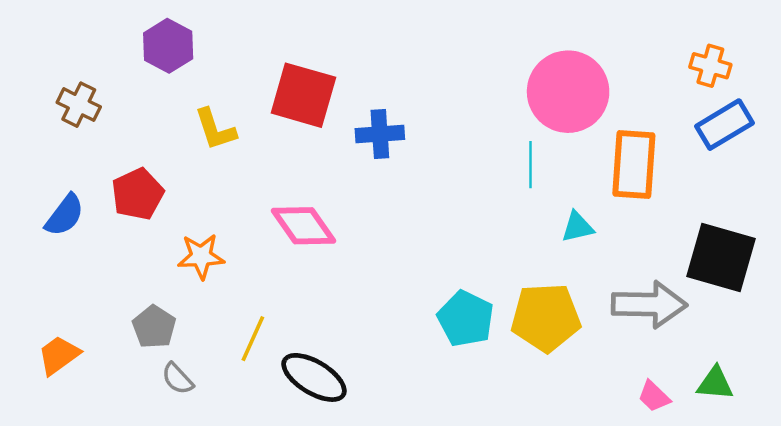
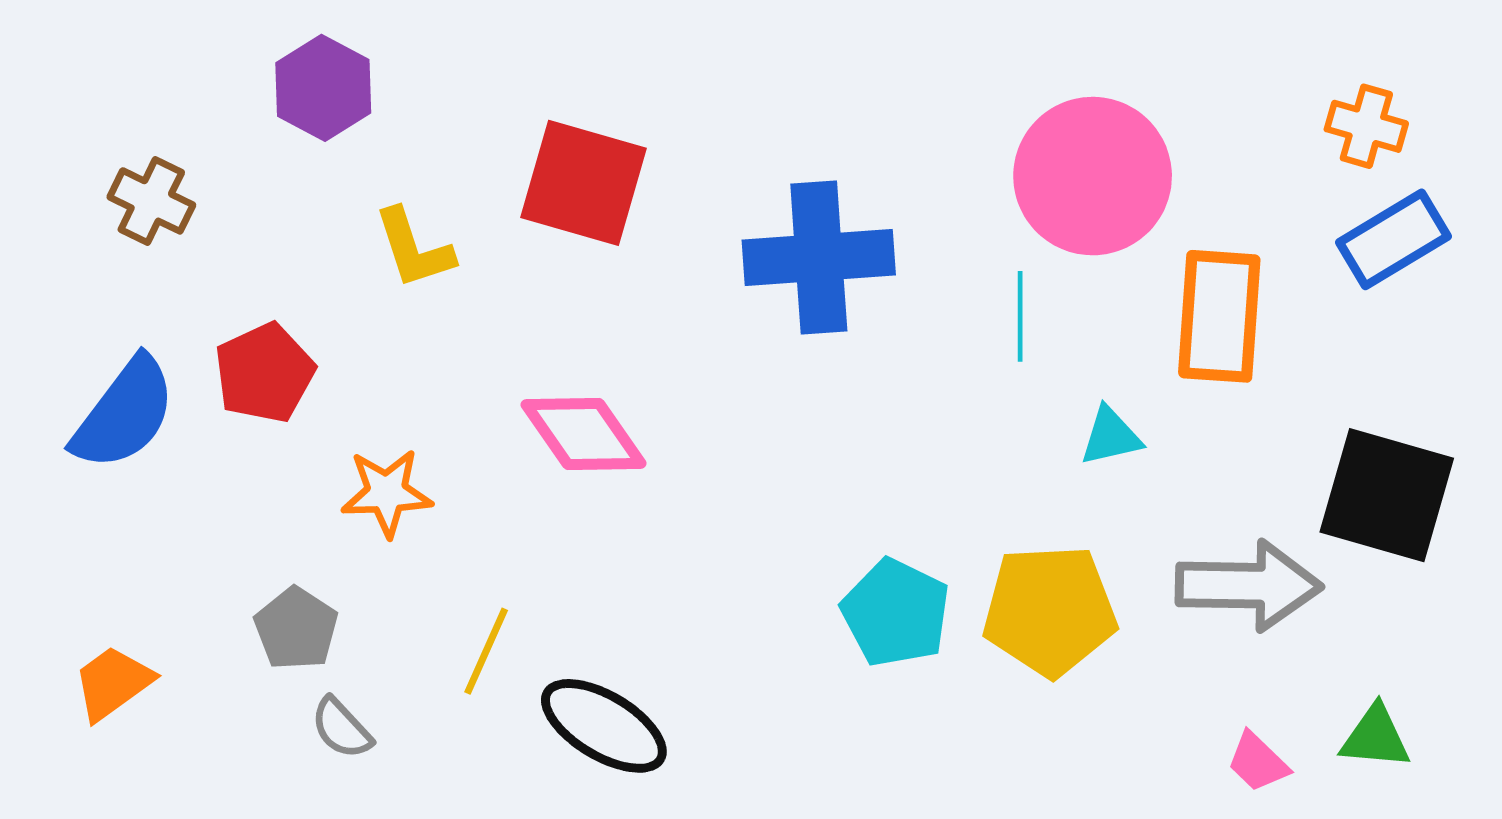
blue cross: (380, 134) -> (819, 258), moved, size x1.6
blue semicircle: (65, 215) -> (124, 414), size x1.4

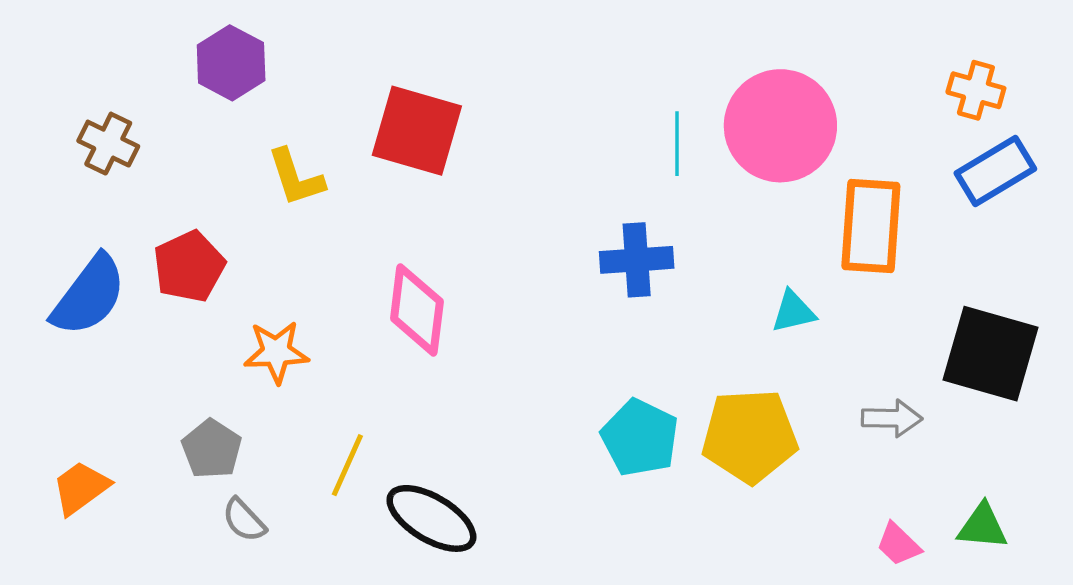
blue cross: (819, 258) -> (637, 260), moved, size x0.7
cyan line: (1020, 316) -> (677, 144), moved
pink diamond: (583, 434) -> (417, 310), turned 42
gray arrow: (1249, 586) -> (892, 418), size x0.6

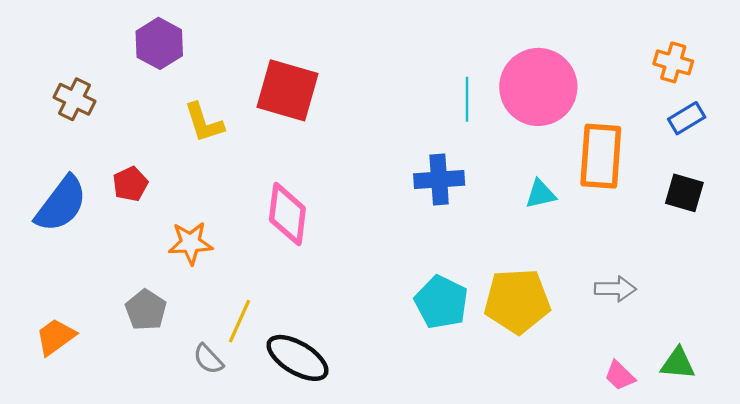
blue rectangle: (995, 171) -> (687, 118), size x0.7
red pentagon: (189, 266) -> (130, 184), size x0.7
cyan triangle: (793, 312) -> (541, 194), moved
black square: (990, 354) -> (684, 193), moved, size x0.6
gray semicircle: (244, 520) -> (208, 359), moved

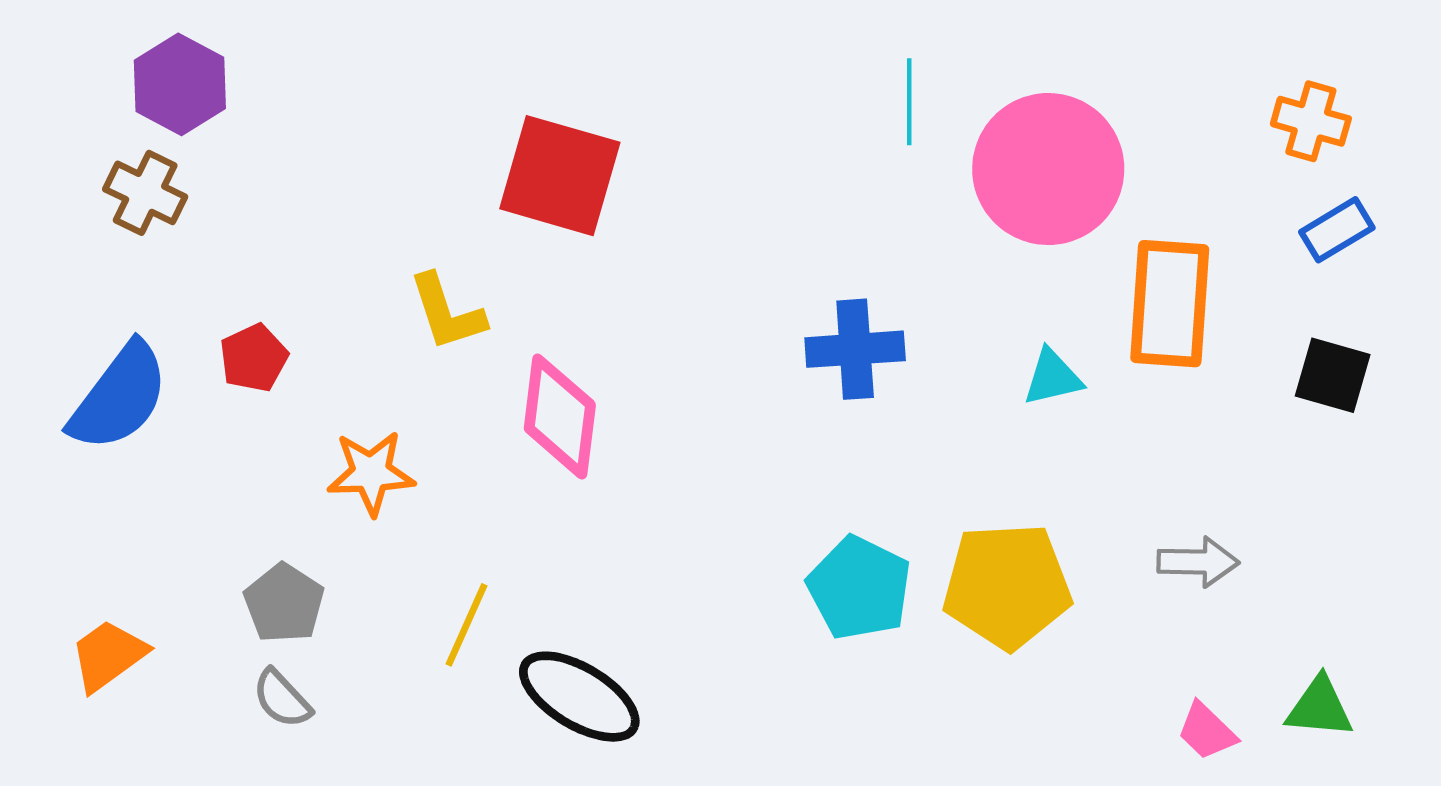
purple hexagon: (159, 43) -> (180, 84), moved
cyan line: (467, 99) -> (909, 102), moved
yellow L-shape: (204, 123) -> (447, 312), moved
gray semicircle: (208, 359) -> (282, 699), moved

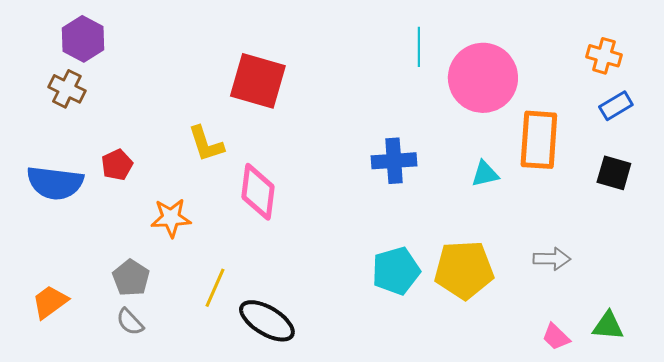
blue semicircle: (119, 397) -> (55, 183), turned 60
cyan pentagon: (859, 588) -> (396, 271), turned 30

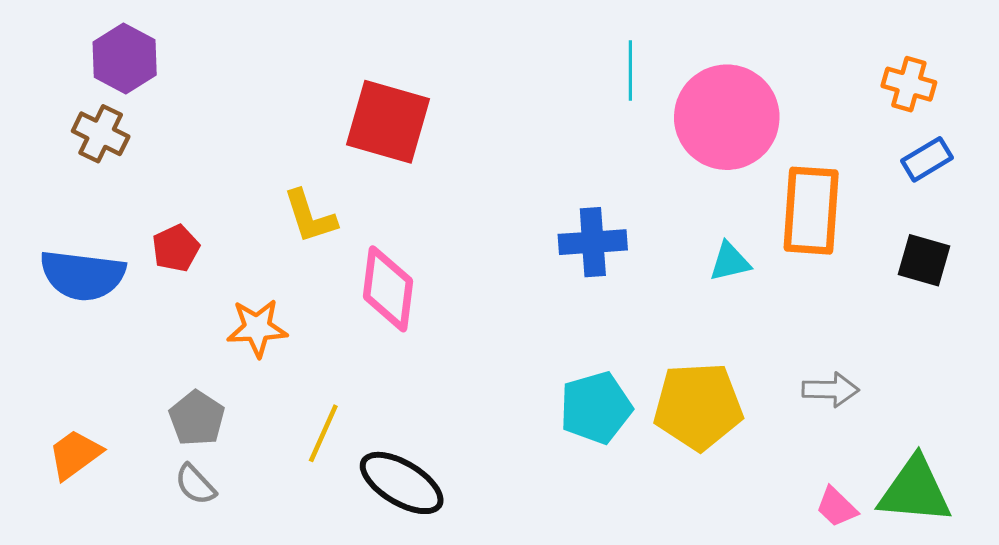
green triangle: (608, 326) -> (915, 491), size x1.6

